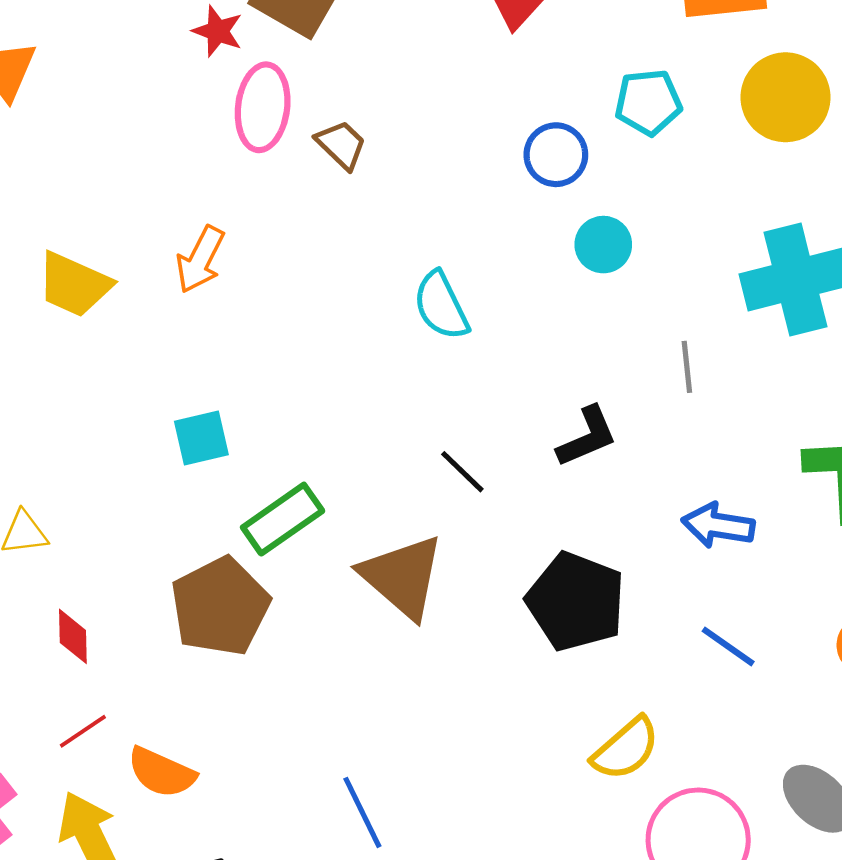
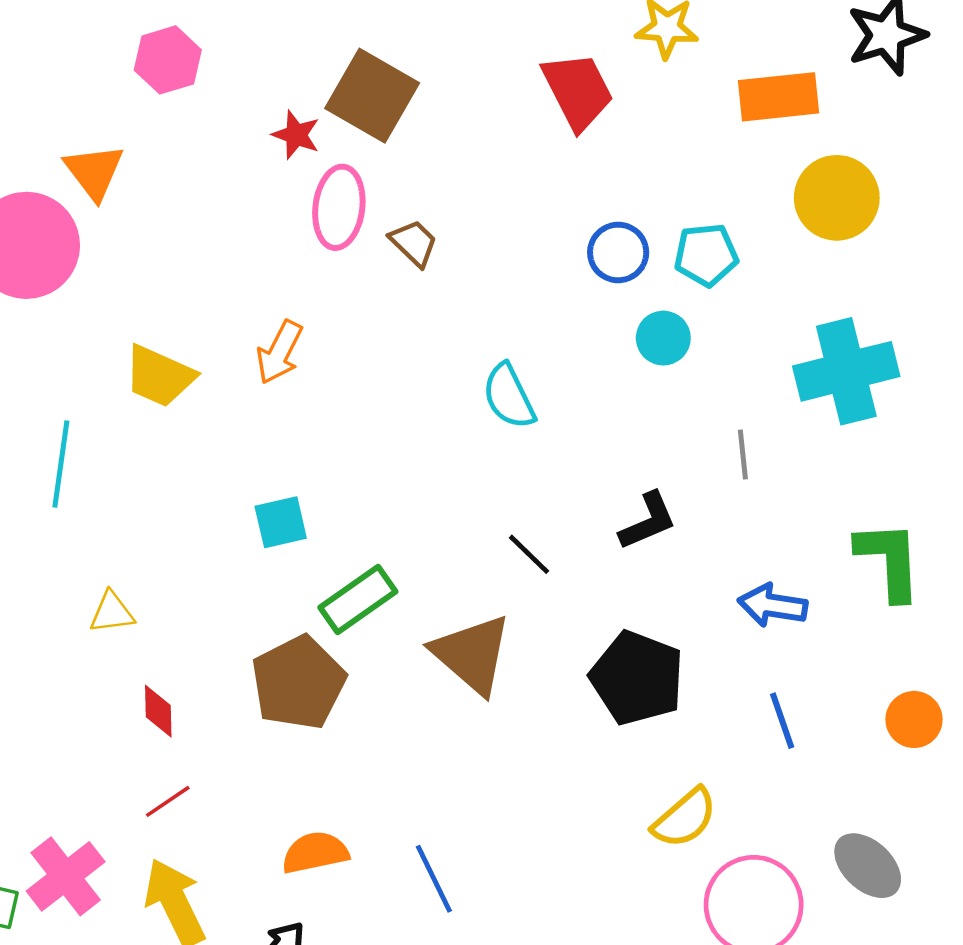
cyan pentagon: (648, 102) -> (706, 255), moved
blue line: (728, 646) -> (782, 721), turned 36
orange semicircle: (162, 772) -> (315, 853), moved, turned 144

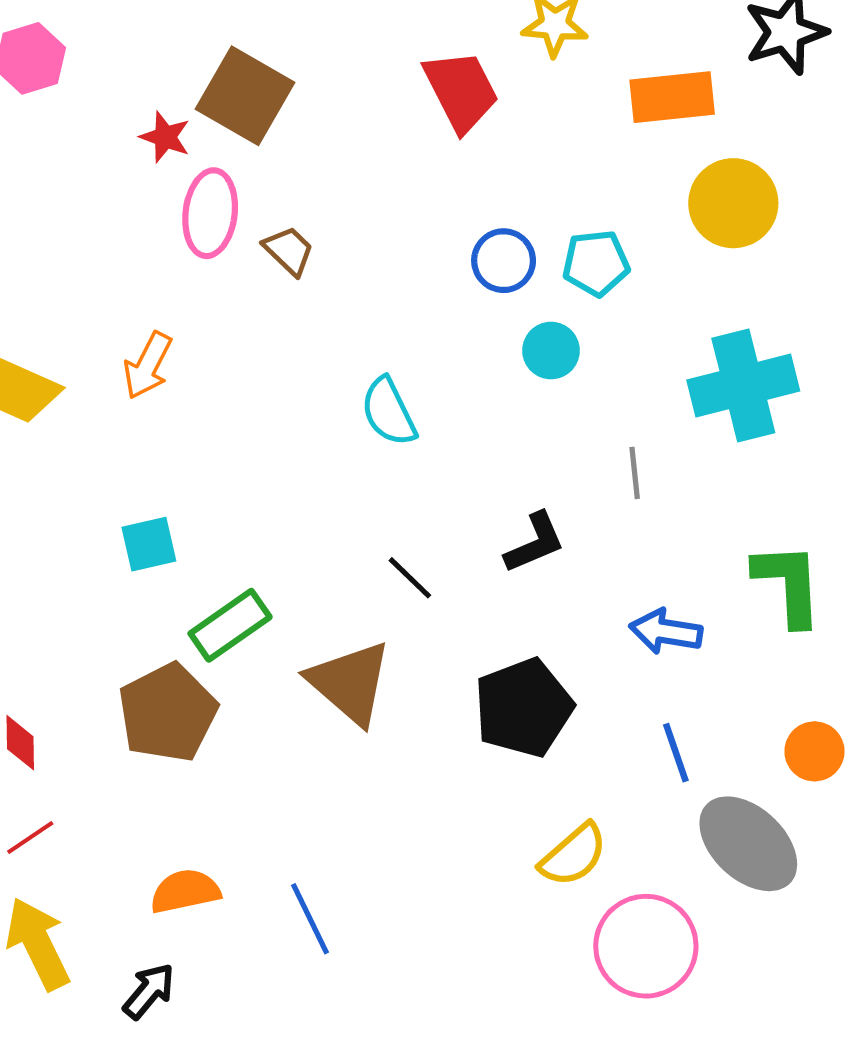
black pentagon: (637, 678) -> (524, 708), turned 30
gray ellipse: (868, 866) -> (748, 844), moved, size x1.4

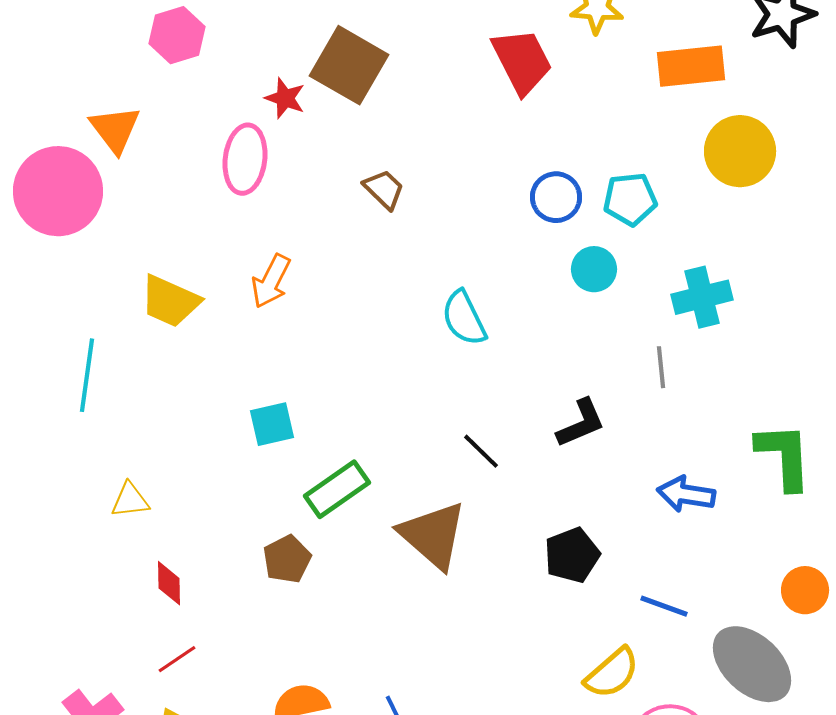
pink ellipse: (210, 213) -> (245, 159), moved
cyan cross: (743, 386) -> (702, 297), moved, size x0.7
black pentagon: (524, 708) -> (572, 555), size x0.7
brown pentagon: (168, 713) -> (287, 559), size x0.6
blue line: (676, 753) -> (664, 606), moved, turned -51

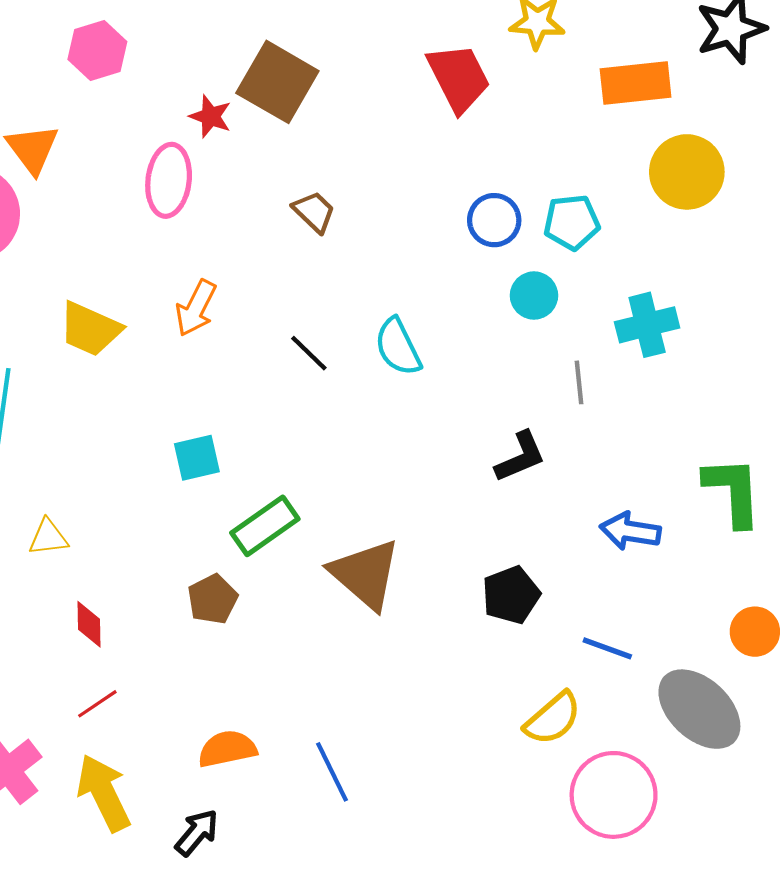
gray line: (661, 367) -> (579, 382), moved
black line: (481, 451) -> (309, 353), moved

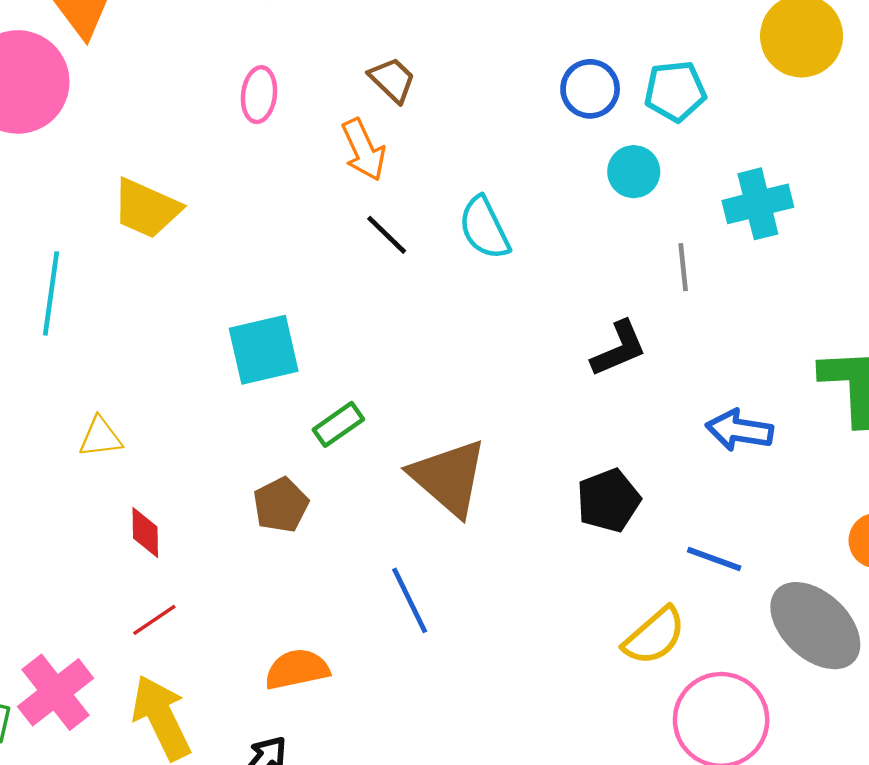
pink ellipse: (169, 180) -> (259, 95), moved, size x0.7
orange arrow: (196, 308) -> (364, 150), moved, turned -52
cyan square: (197, 458) -> (264, 350), size x1.4
green rectangle: (265, 526) -> (338, 424), size x0.7
blue line: (332, 772) -> (410, 600), moved

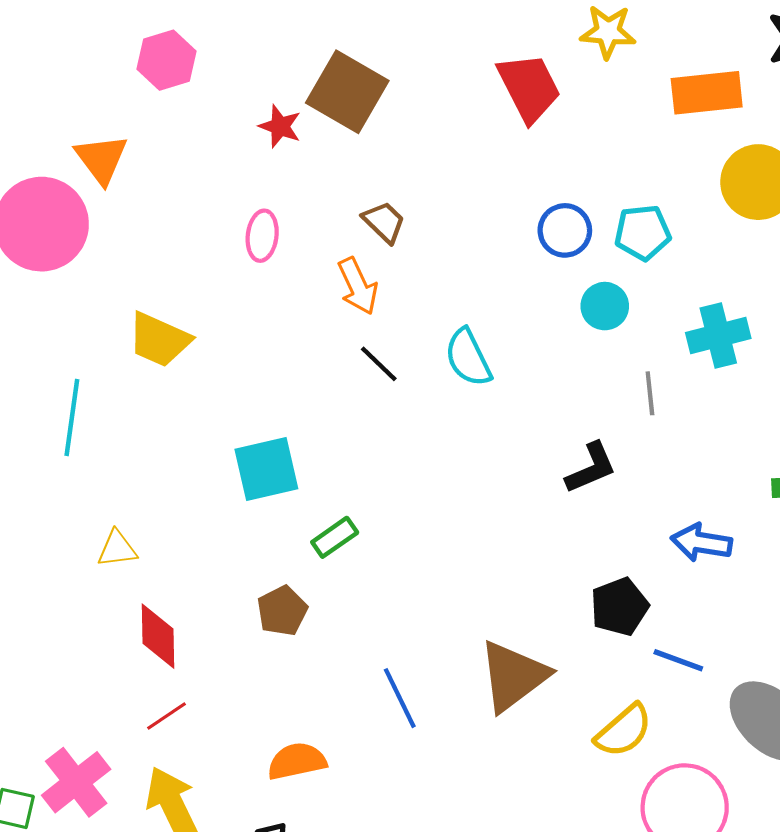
brown triangle: (449, 477) -> (513, 676), moved, turned 42
black pentagon: (608, 500) -> (619, 607), moved
red diamond: (145, 533) -> (158, 636), size x1.4

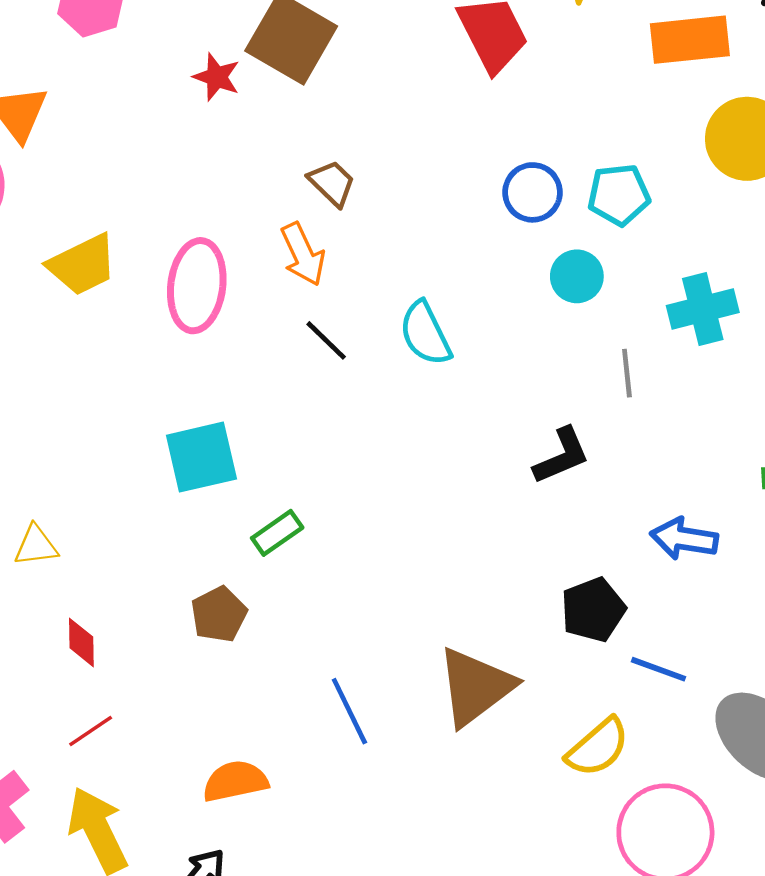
pink ellipse: (262, 236) -> (197, 286), moved, size x1.6
yellow trapezoid: (159, 340) -> (83, 265), moved, turned -50
red diamond: (158, 636) -> (81, 642), size x0.7

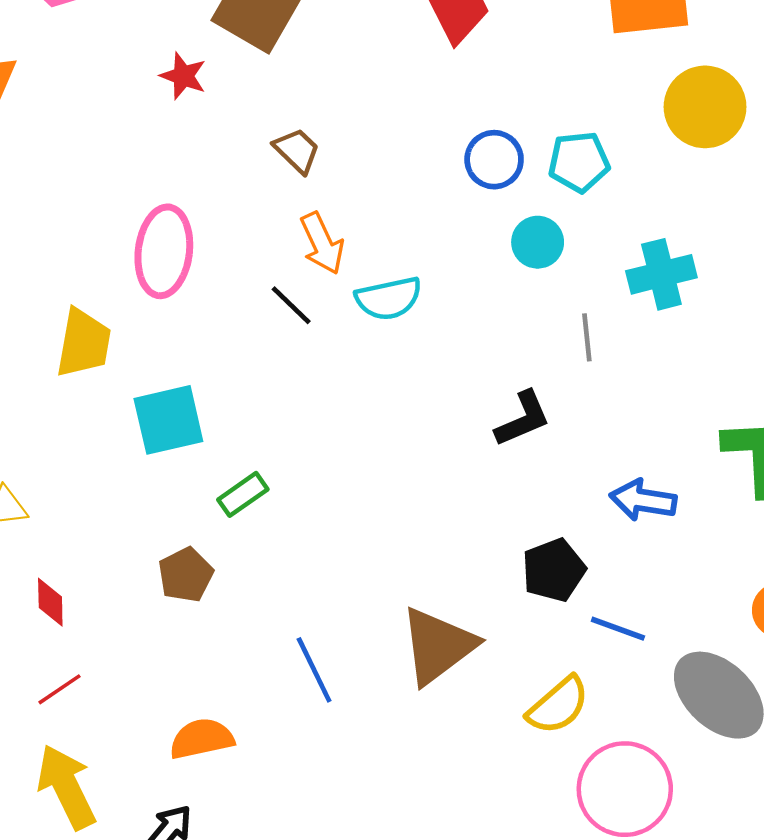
red star: (217, 77) -> (183, 76), moved
orange arrow: (303, 254) -> (322, 243), moved
yellow trapezoid: (83, 265) -> (84, 343), moved, turned -54
cyan semicircle: (425, 333) -> (389, 298), turned -76

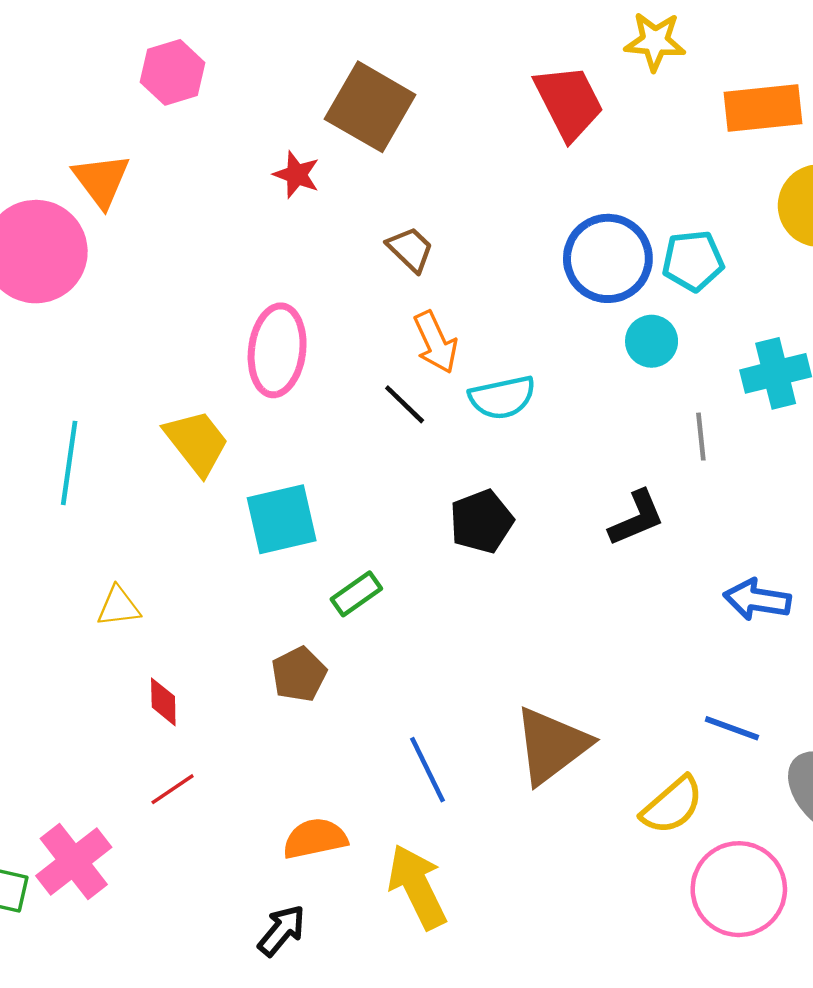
blue circle: (494, 160) -> (608, 258), size x1.5
yellow trapezoid: (84, 343) -> (197, 442), turned -48
black pentagon: (554, 570) -> (482, 522), moved
yellow arrow: (66, 787) -> (417, 887), moved

